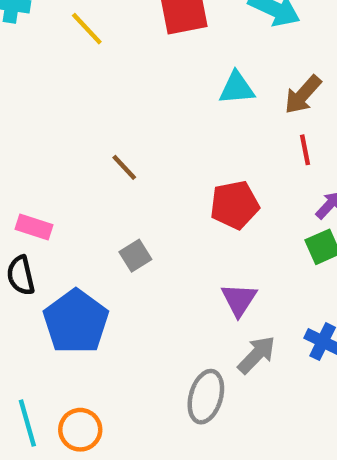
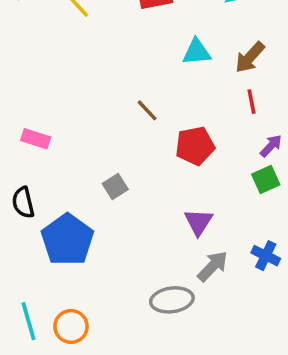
brown line: (124, 167) -> (147, 110), moved
pink rectangle: (34, 227) -> (36, 139), moved
gray ellipse: (206, 397) -> (172, 300), turned 66

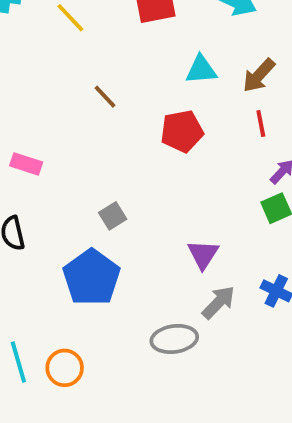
brown line: (147, 110) -> (105, 97), moved
red pentagon: (195, 146) -> (182, 131), moved
blue pentagon: (67, 240) -> (92, 277), moved

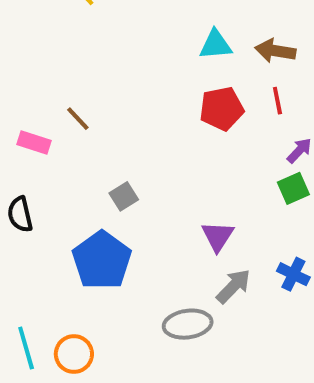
brown arrow: (259, 75) -> (275, 51), turned 57
brown line: (105, 97) -> (78, 119), moved
red pentagon: (182, 131) -> (222, 109), moved

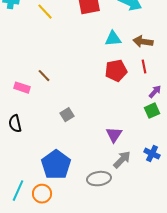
blue pentagon: (102, 260) -> (56, 165), moved
cyan line: (26, 348) -> (18, 191), turned 40

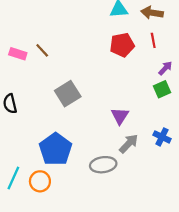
pink rectangle: (22, 88) -> (18, 54), moved
gray square: (67, 115) -> (68, 94), size x1.6

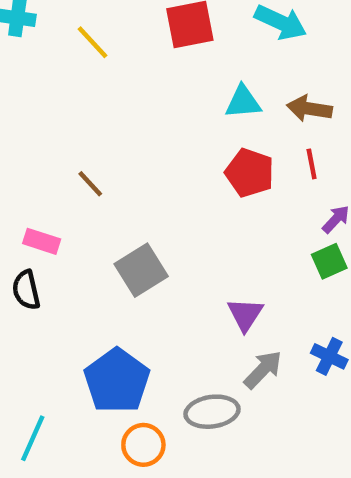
red pentagon: (122, 45) -> (250, 173), turned 30
pink rectangle: (18, 54) -> (42, 241), moved
orange circle: (40, 181) -> (143, 445), moved

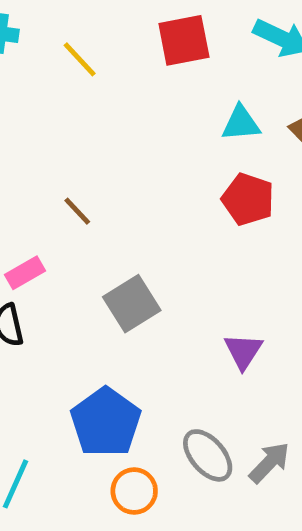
pink rectangle: (42, 241) -> (25, 273), turned -48
gray arrow: (263, 370) -> (269, 463), moved
gray ellipse: (212, 412) -> (208, 455), turned 57

